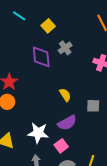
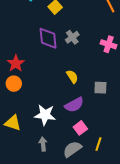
gray cross: (65, 48) -> (72, 37), moved
pink square: (61, 146) -> (80, 128), moved

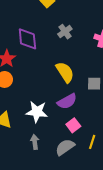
purple diamond: (48, 38) -> (27, 39), moved
yellow semicircle: (72, 77) -> (65, 72), size x1.5

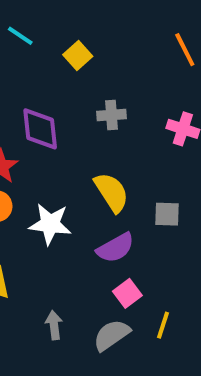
gray cross: (65, 32) -> (111, 115), turned 32
white star: (37, 112) -> (50, 224), moved

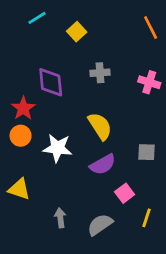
cyan line: (20, 36) -> (37, 18), turned -66
gray square: (167, 214) -> (146, 152), moved
pink square: (127, 293) -> (125, 193), moved
yellow line: (163, 325) -> (146, 218), moved

